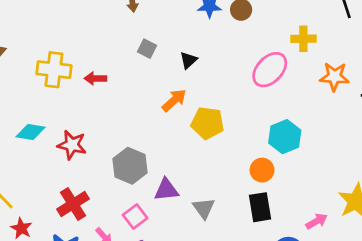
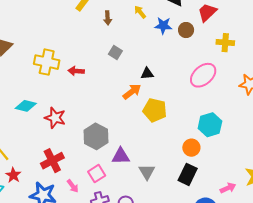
yellow cross: (303, 39) -> (225, 43), moved
black triangle: (188, 60) -> (147, 74), moved, turned 32
black rectangle: (260, 207) -> (188, 174), turned 30

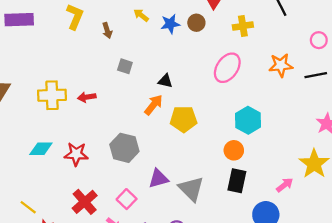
black triangle: (147, 74) -> (165, 81), turned 32
gray hexagon: (96, 136) -> (124, 148), moved
gray triangle: (147, 172) -> (191, 189), size x1.4
pink square: (97, 174) -> (127, 199), moved

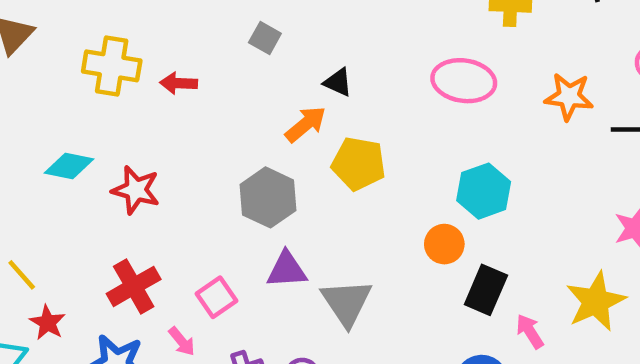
pink ellipse: (227, 68) -> (464, 81), turned 52
gray hexagon: (124, 148) -> (268, 197), moved
black rectangle: (237, 181) -> (486, 290), moved
pink arrow: (285, 185) -> (530, 331), turned -96

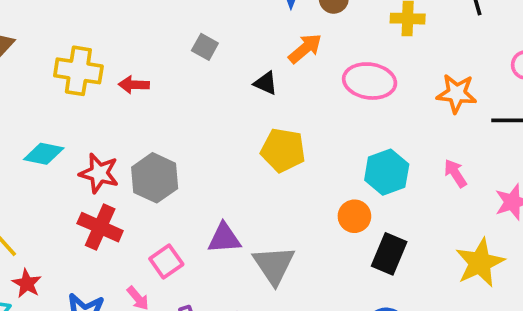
orange arrow: (306, 124) -> (305, 48), moved
gray hexagon: (268, 197) -> (155, 178), moved
red cross: (134, 286) -> (100, 227), moved, turned -36
pink arrow: (530, 331) -> (455, 173), moved

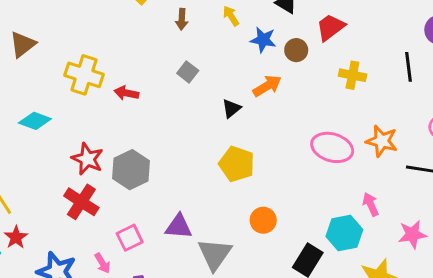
pink ellipse: (370, 81) -> (332, 147), moved
black triangle: (266, 83) -> (231, 108), turned 48
cyan diamond: (44, 154) -> (35, 121), moved
cyan hexagon: (387, 172) -> (344, 233), moved
orange circle: (354, 216) -> (263, 220), moved

